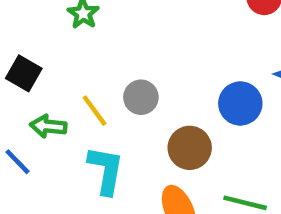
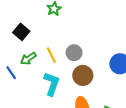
green arrow: (48, 126) -> (28, 59), turned -49
brown circle: (190, 148) -> (83, 75), moved

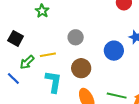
gray circle: (74, 53) -> (76, 37), moved
yellow line: (51, 55) -> (48, 55), turned -63

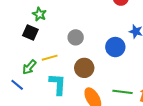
black square: (16, 38) -> (30, 32), moved

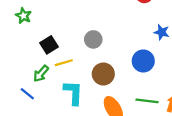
green star: (39, 14) -> (23, 16), moved
black square: (30, 32) -> (49, 45), moved, turned 35
blue circle: (115, 47) -> (143, 61), moved

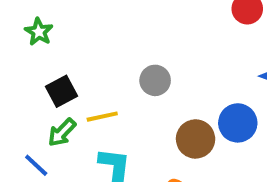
black square: (49, 45) -> (62, 91), moved
brown circle: (103, 74) -> (196, 139), moved

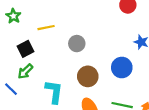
yellow line: (102, 117) -> (46, 28), moved
brown circle: (196, 139) -> (88, 76), moved

